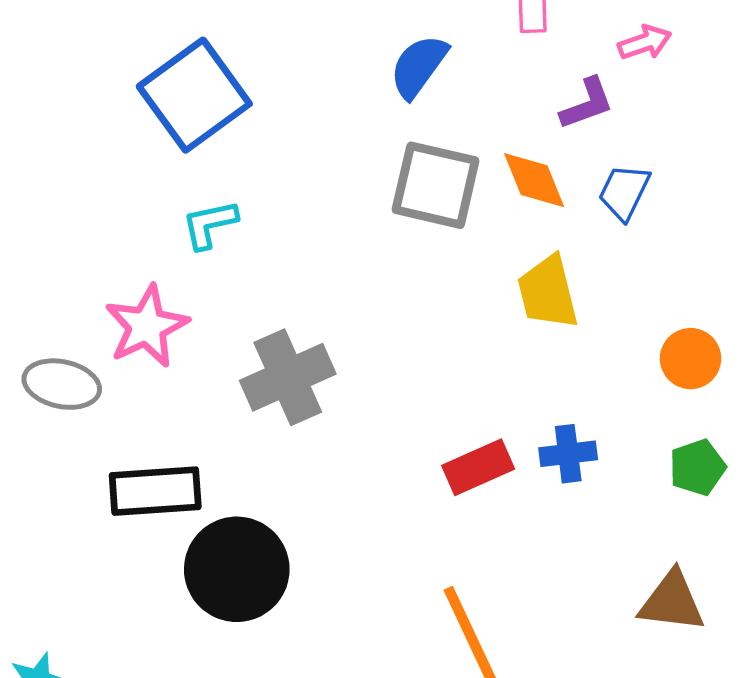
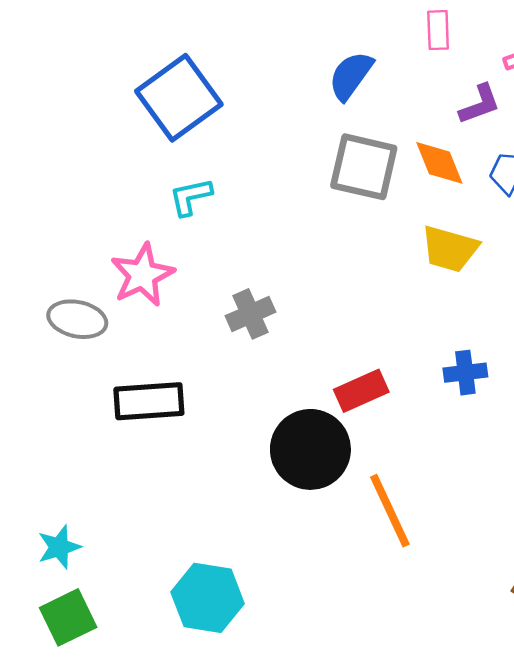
yellow trapezoid: (548, 292) -> (450, 249), turned -60
gray cross: (288, 377) -> (251, 314), size x0.7
red rectangle: (478, 467) -> (361, 391), moved
black circle: (237, 569) -> (310, 449), moved

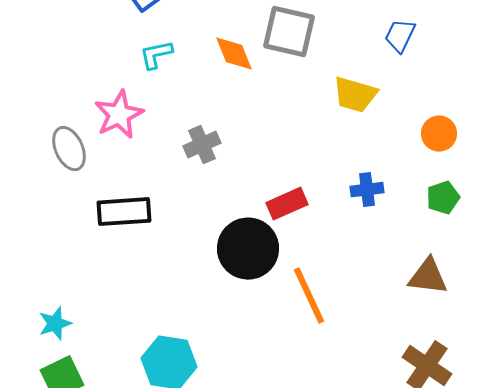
orange diamond: (439, 163) -> (234, 54), moved
gray ellipse: (77, 319) -> (69, 149), turned 54

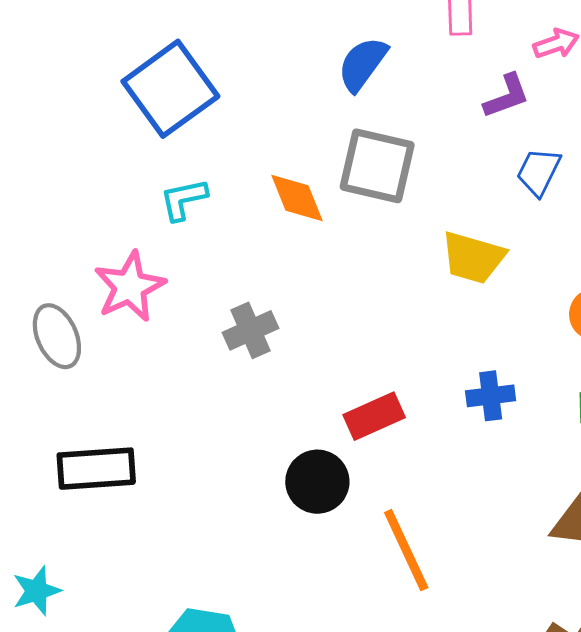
black rectangle: (124, 212) -> (96, 469), moved
black circle: (248, 249) -> (317, 482), size x0.7

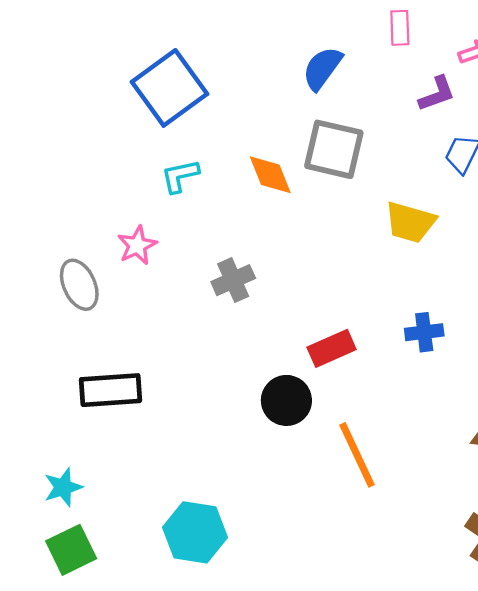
pink star: (130, 287) -> (137, 245), size x0.7

